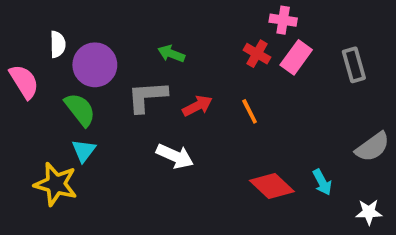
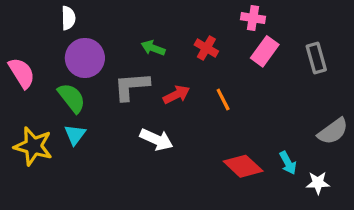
white semicircle: (58, 44) -> (68, 18), moved
red cross: (257, 54) -> (206, 48), moved
yellow star: (56, 184) -> (33, 146), moved
white star: (369, 212) -> (318, 183), moved

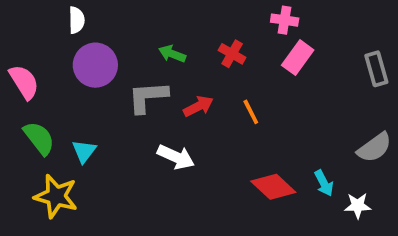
gray rectangle: (316, 58) -> (376, 69), moved
green semicircle: (72, 98) -> (39, 138), moved
yellow star: (33, 146) -> (56, 196), moved

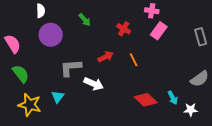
green arrow: (172, 54) -> (85, 20), moved, turned -152
gray L-shape: (148, 97) -> (71, 68), moved
cyan triangle: (84, 151) -> (58, 97), moved

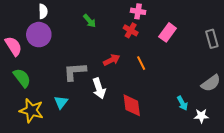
pink cross: (152, 11) -> (138, 11), moved
purple circle: (51, 35) -> (39, 35), moved
white arrow: (94, 84) -> (99, 88), turned 48
red diamond: (146, 100) -> (132, 105), moved, turned 40

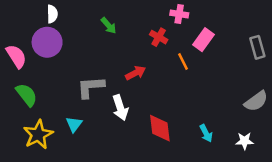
pink cross: (138, 11) -> (179, 14), moved
orange line: (141, 63) -> (183, 61), moved
cyan arrow: (182, 103) -> (206, 133), moved
yellow star: (31, 111) -> (38, 135), turned 30

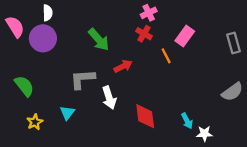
pink cross: (179, 14) -> (149, 13), moved, turned -35
green arrow: (109, 26) -> (99, 40), moved, size x1.5
pink semicircle: (16, 56) -> (15, 27), moved
yellow star: (38, 135) -> (35, 122), size x0.6
white star: (245, 141) -> (204, 134), moved

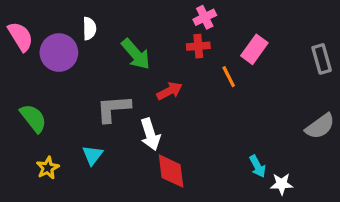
white semicircle: (48, 13) -> (89, 29), moved
red cross: (144, 34) -> (198, 46), turned -35
red diamond: (145, 116) -> (171, 171), moved

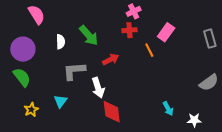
white semicircle: (89, 29) -> (61, 42), moved
pink semicircle: (20, 37) -> (36, 15), moved
purple circle: (59, 53) -> (23, 49), moved
white star: (282, 184) -> (194, 120), moved

